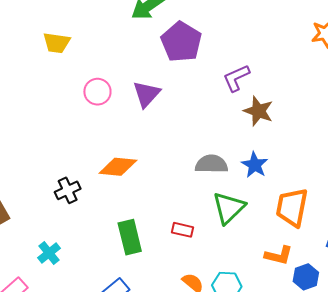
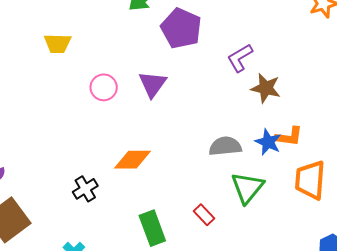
red rectangle: (183, 230) -> (204, 215), turned 40
orange L-shape: (279, 255) -> (289, 137), moved

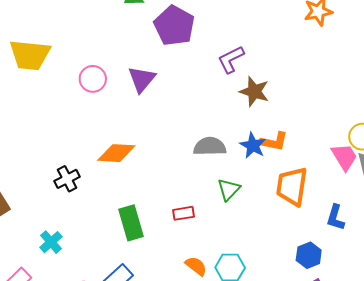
yellow trapezoid: (57, 44) -> (30, 55), moved, size x1.5
green triangle: (247, 188) -> (229, 189), size x0.7
red rectangle: (204, 215) -> (184, 213), turned -60

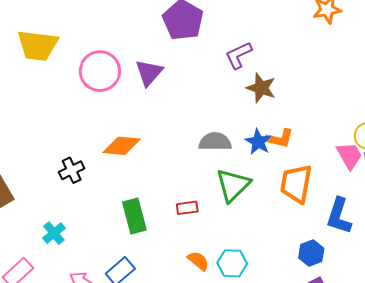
pink circle: (93, 79) -> (100, 71), size x1.5
green triangle: (229, 189) -> (233, 185), size x1.5
blue L-shape: (336, 217) -> (339, 216), size x1.4

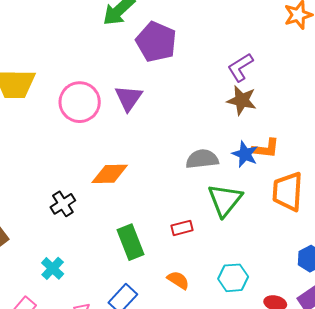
purple L-shape: (238, 55) -> (240, 67), moved
orange semicircle: (198, 261) -> (178, 280), moved

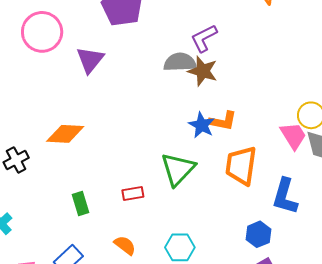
pink circle: (80, 102) -> (42, 32), moved
gray semicircle: (202, 159) -> (180, 62), moved
green rectangle: (131, 242) -> (80, 204), size x0.7

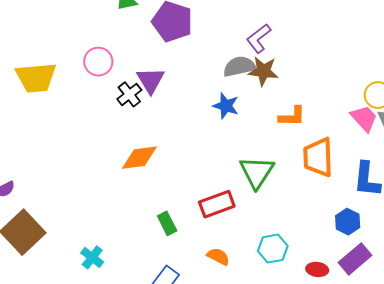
pink circle: (42, 32) -> (98, 62), size x0.7
blue star: (202, 125) -> (226, 106), moved
black cross: (16, 160) -> (129, 94), moved
red rectangle: (133, 194) -> (217, 204), size x1.6

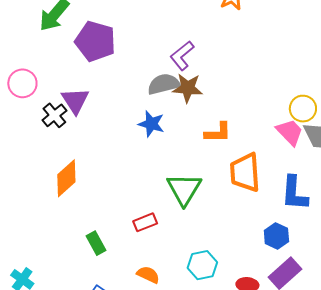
orange diamond: (139, 158) -> (66, 178), turned -33
red rectangle: (217, 204) -> (145, 222), size x0.7

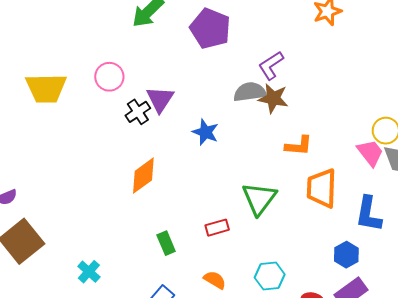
purple pentagon: (95, 41) -> (210, 29), moved
blue star: (151, 124) -> (205, 132), moved

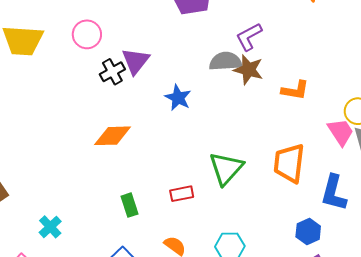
orange L-shape: (299, 146) -> (295, 90), moved
orange diamond: (143, 176) -> (112, 136), turned 30

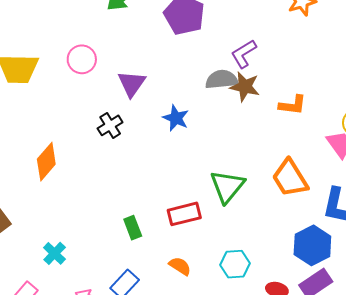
black cross: (112, 72) -> (110, 125), moved
orange diamond: (112, 136) -> (46, 162), moved, turned -45
orange trapezoid: (289, 163) -> (290, 178), turned -36
red rectangle: (182, 194) -> (184, 214), size x1.4
blue hexagon: (308, 232) -> (312, 245), size x1.5

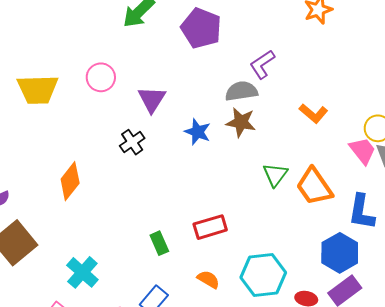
brown star: (245, 87) -> (241, 122), moved
orange L-shape: (293, 105) -> (313, 113), turned 36
green triangle: (227, 186) -> (275, 175), moved, size x0.7
cyan cross: (55, 253) -> (82, 272), size x1.4
cyan hexagon: (235, 264) -> (263, 275), size x1.5

